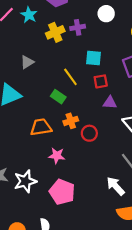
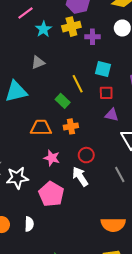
cyan star: (29, 15) -> (43, 29), moved
yellow cross: (55, 32) -> (71, 27), moved
red circle: (89, 133) -> (86, 155), moved
white arrow: (116, 186) -> (80, 177), moved

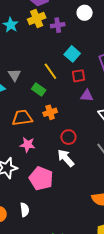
gray triangle: (38, 62) -> (14, 75), moved, turned -32
cyan square: (103, 69) -> (72, 54), turned 35
pink star: (52, 158) -> (28, 145), moved

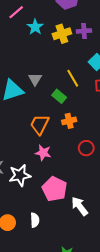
yellow cross: (37, 18) -> (62, 34), moved
orange trapezoid: (22, 118) -> (40, 124), turned -60
white arrow: (66, 158) -> (80, 206), moved

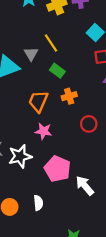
yellow line: (73, 78) -> (51, 43), moved

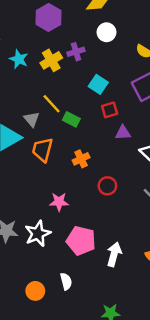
green rectangle: (57, 71) -> (71, 119), moved
orange trapezoid: (38, 101) -> (42, 150), moved
white arrow: (85, 186) -> (114, 254), turned 65

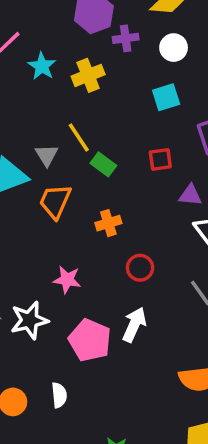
purple cross: (76, 52) -> (126, 38), moved
cyan square: (98, 84) -> (166, 97), moved, turned 30
purple triangle: (123, 133) -> (190, 195), moved
white arrow: (114, 254) -> (134, 325), moved

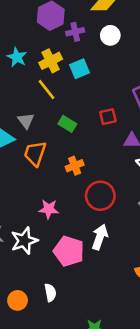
cyan square: (166, 97) -> (80, 69), moved
yellow line: (79, 138) -> (47, 90), moved
red circle: (140, 268) -> (100, 196), size x1.5

